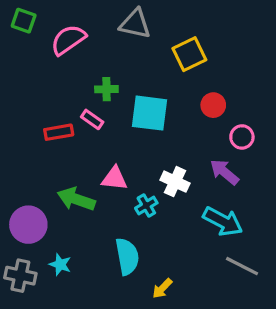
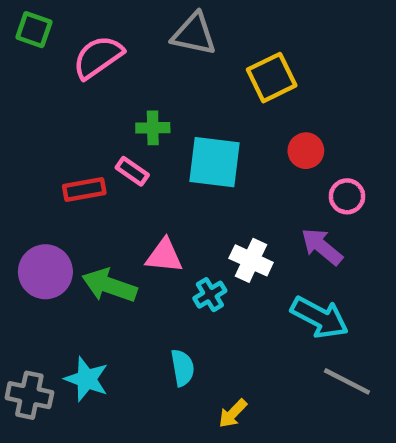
purple circle: (28, 225) -> (45, 272), moved
cyan semicircle: (127, 256) -> (182, 368), size x0.7
cyan star: (60, 264) -> (87, 379), size x1.4

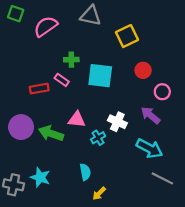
yellow arrow: (233, 413) -> (99, 193), moved

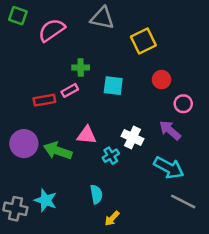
cyan square: (100, 76) -> (113, 86), size x0.7
pink rectangle: (62, 80) -> (70, 90), turned -64

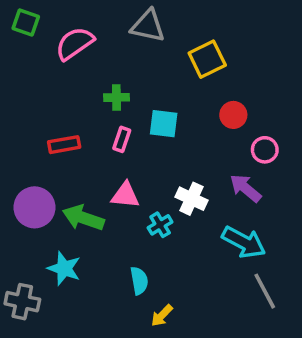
pink rectangle: (70, 90) -> (122, 139), moved, turned -42
cyan star: (46, 200) -> (64, 268), moved
gray line: (183, 201) -> (265, 291), turned 35

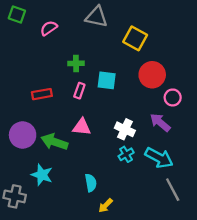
pink semicircle: (75, 43) -> (49, 28), size x0.7
yellow square: (207, 59) -> (135, 38), turned -35
red circle: (233, 115) -> (152, 75), size x1.5
cyan cross: (160, 225) -> (126, 154), moved

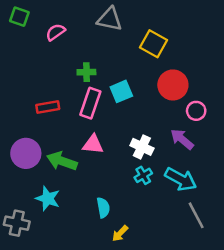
cyan square: (107, 80) -> (121, 91), turned -30
pink rectangle: (79, 91) -> (90, 103), size x1.6

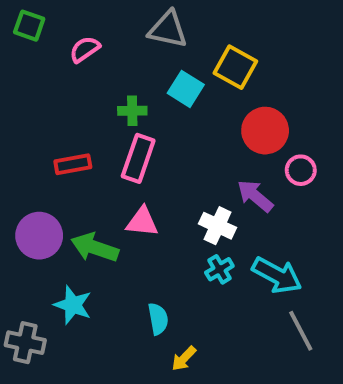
cyan square: (121, 91) -> (186, 89), moved, turned -35
purple arrow: (182, 139) -> (255, 196), moved

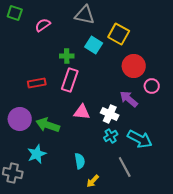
pink triangle: (142, 222) -> (82, 112), moved
cyan star: (73, 305) -> (37, 154), turned 30
gray line: (301, 331) -> (125, 167), moved

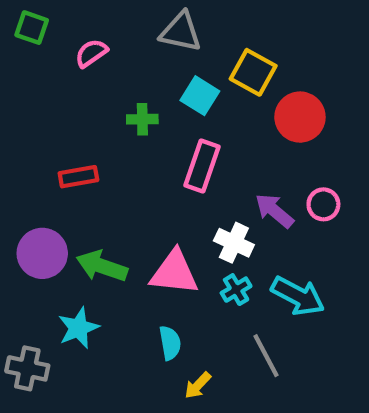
red circle: (134, 66) -> (300, 117), moved
pink rectangle: (70, 80) -> (202, 166), moved
pink circle: (152, 86) -> (323, 204), moved
pink triangle: (82, 112) -> (174, 273), moved, size x1.4

